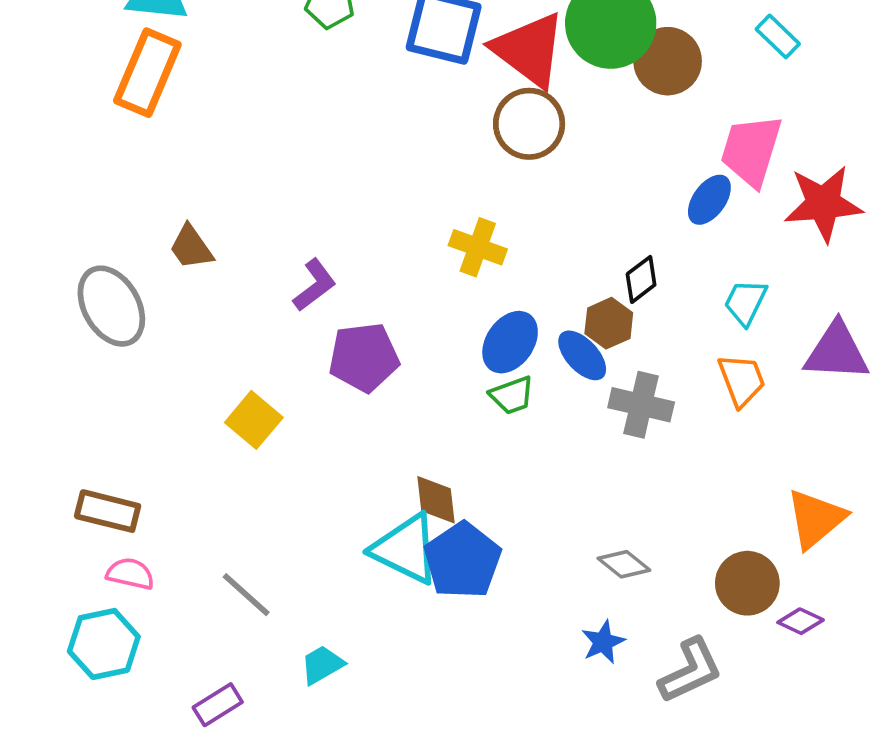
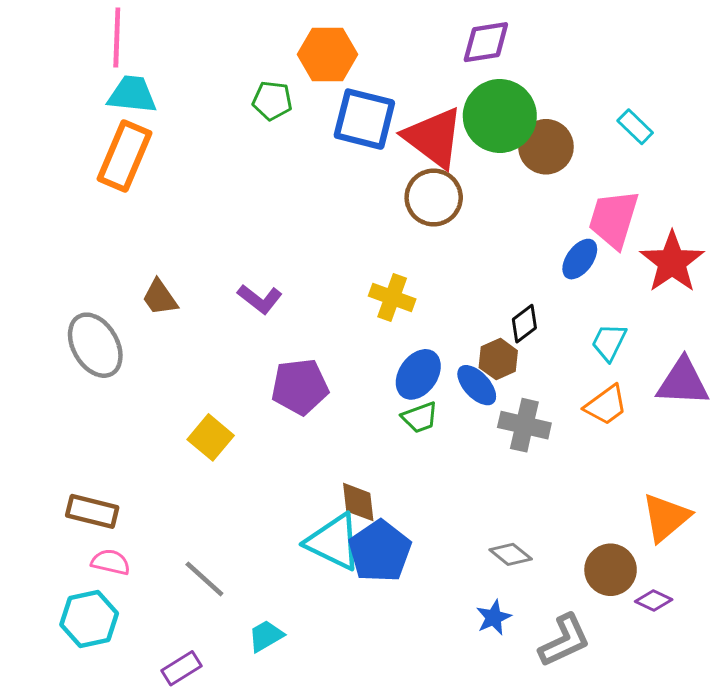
red star: (823, 204) -> (672, 262), turned -30
purple L-shape: (315, 285) -> (260, 299), moved, turned 75
orange trapezoid: (742, 380) -> (606, 405), turned 75

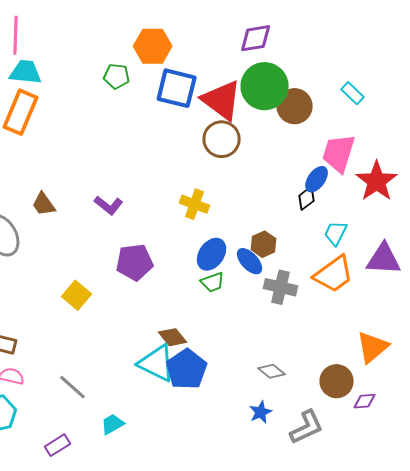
black diamond: (524, 324) -> (307, 198), moved
orange trapezoid: (606, 405) -> (334, 274), size x1.4
brown diamond: (358, 502) -> (173, 337), turned -32
purple diamond: (654, 601) -> (365, 401), turned -30

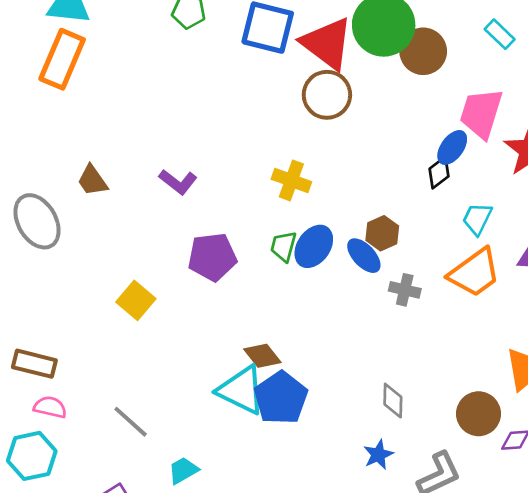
green trapezoid: (213, 282) -> (283, 246), moved, turned 125
gray cross: (281, 287) -> (405, 290), size x0.7
gray diamond: (272, 371) -> (393, 401), turned 52

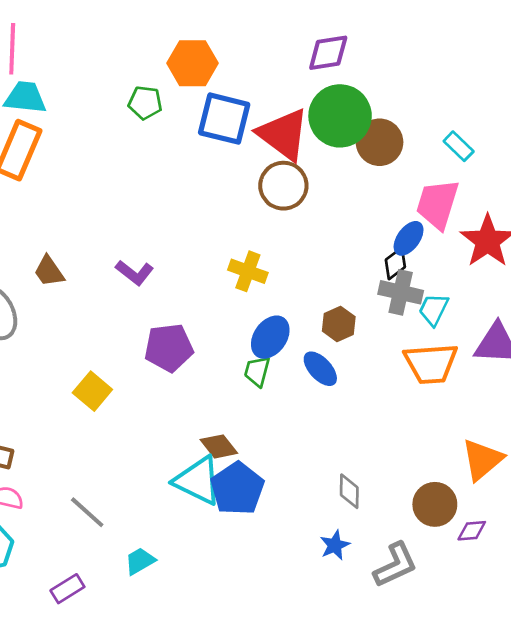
cyan rectangle: (500, 34) -> (459, 146), moved
green trapezoid: (283, 246) -> (257, 371), moved
blue ellipse: (364, 256) -> (320, 369), moved
orange trapezoid: (475, 273) -> (431, 363), turned 32
gray cross: (405, 290) -> (401, 292), moved, size x1.4

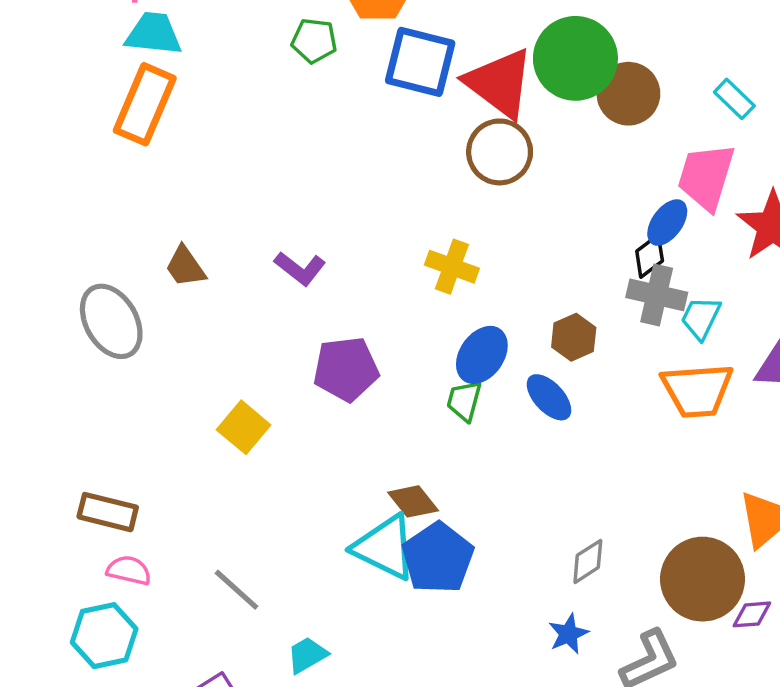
gray diamond: (349, 491) -> (588, 561), turned 56
brown circle: (435, 504) -> (703, 579), size x1.4

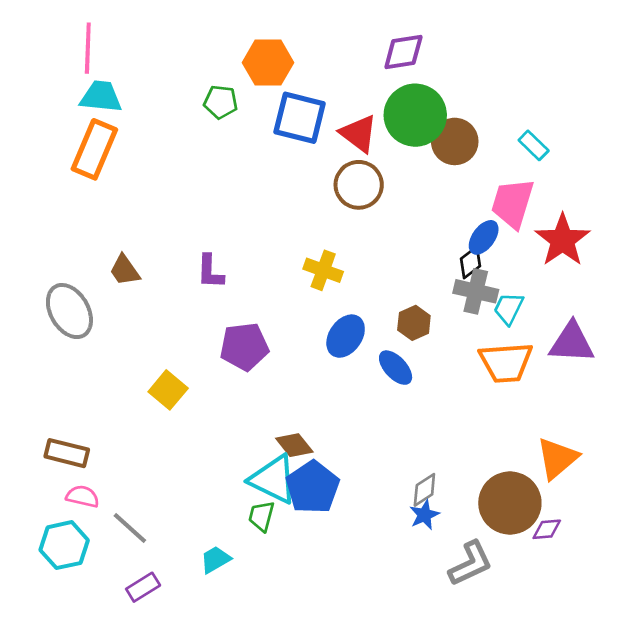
red triangle: (500, 83) -> (359, 134), size x0.7
purple L-shape: (300, 268) -> (210, 272), turned 54
green trapezoid: (464, 401) -> (261, 516), moved
gray line: (237, 590) -> (130, 528), moved
blue star: (568, 634) -> (424, 515), moved

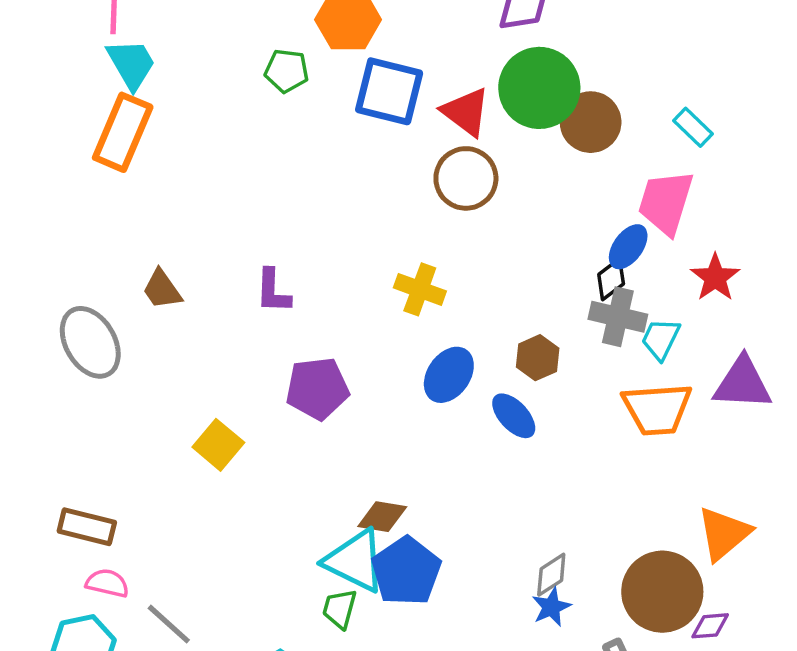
cyan trapezoid: (101, 97) -> (131, 64), turned 54
red star: (563, 240) -> (715, 277), moved, size x0.7
brown diamond: (294, 445) -> (382, 517), turned -42

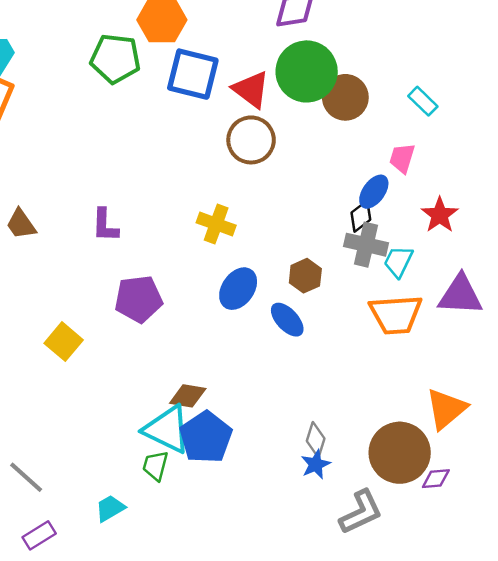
green pentagon: (287, 71) -> (115, 59), size x1.5
pink trapezoid: (666, 202) -> (402, 158), size x0.6
gray diamond: (551, 575) -> (316, 440), turned -40

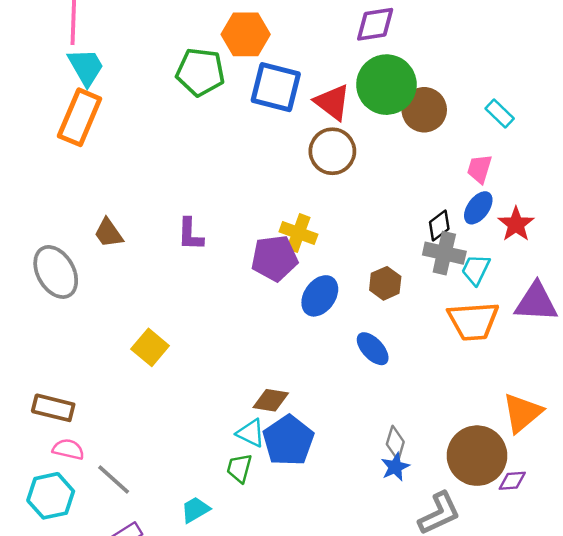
blue ellipse: (374, 192) -> (478, 208), moved
purple pentagon: (139, 299) -> (275, 258), moved
blue ellipse: (287, 320) -> (373, 349), moved
cyan triangle: (167, 429) -> (251, 433), size x0.6

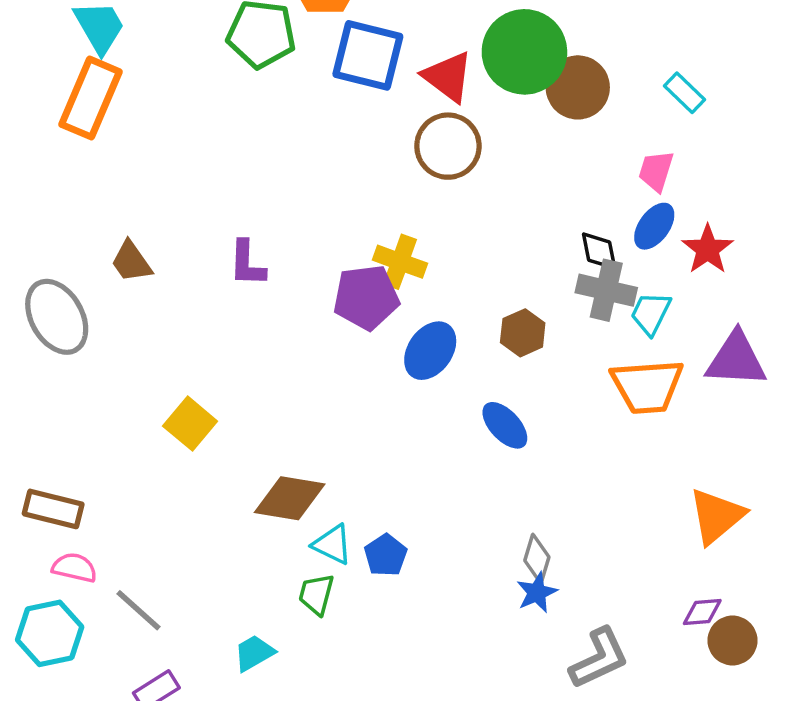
black diamond: (439, 225) -> (599, 251), turned -64
brown diamond: (271, 400) -> (290, 498), moved, size x1.4
blue pentagon: (288, 441) -> (386, 555), size x0.6
brown circle: (477, 456) -> (733, 641), moved, size x0.6

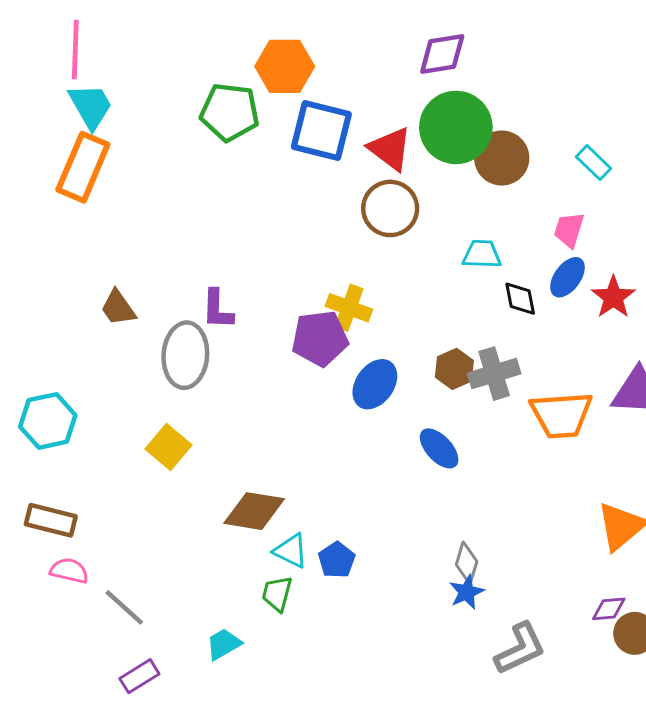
gray cross: (606, 290) -> (494, 374), moved, turned -30
cyan trapezoid: (651, 313) -> (482, 254), moved, turned 66
gray ellipse: (57, 317) -> (185, 355), moved, turned 34
cyan hexagon: (50, 633) -> (48, 421), moved

